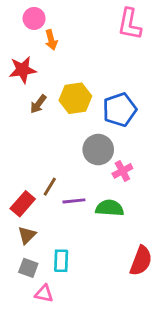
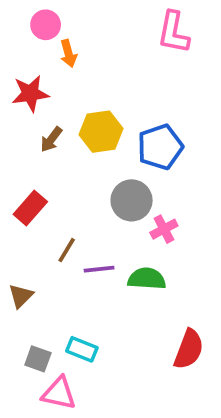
red rectangle: (23, 204) -> (30, 208), moved
brown triangle: (27, 235) -> (21, 296), moved
cyan rectangle: (61, 261) -> (82, 349), turned -70
pink triangle: (44, 294) -> (59, 393), size x1.4

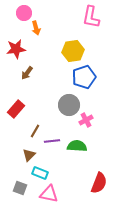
yellow hexagon: (101, 132) -> (73, 51), moved
brown triangle: (21, 296) -> (29, 155), moved
cyan rectangle: (82, 349) -> (40, 173), moved
pink triangle: (59, 393) -> (49, 194), moved

